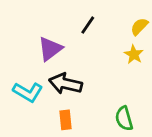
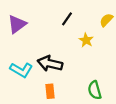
purple triangle: (50, 49) -> (17, 24), moved
yellow star: (134, 54) -> (86, 40), moved

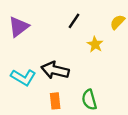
green semicircle: (95, 90) -> (89, 100), moved

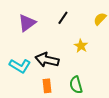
purple triangle: (19, 27) -> (27, 23), moved
yellow star: (95, 44) -> (81, 46), moved

